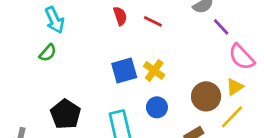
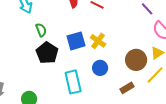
green semicircle: (48, 53) -> (41, 30), moved, turned -64
black pentagon: (66, 114) -> (47, 53), moved

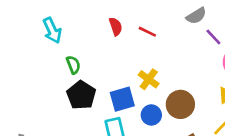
blue square: (76, 41) -> (122, 99), moved
brown circle: (136, 60) -> (180, 104), moved

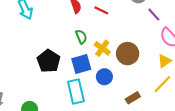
green semicircle: (73, 65) -> (81, 37), moved
brown circle: (180, 104) -> (128, 54), moved

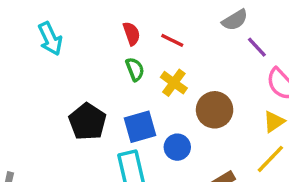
green semicircle: (81, 37) -> (135, 69), moved
yellow cross: (102, 48) -> (174, 83), moved

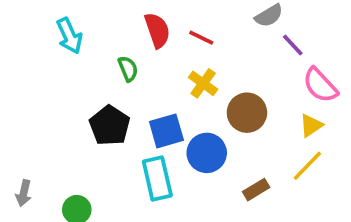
red semicircle: (132, 34) -> (157, 30), size x1.4
green semicircle: (135, 69) -> (128, 69), moved
blue circle: (177, 147) -> (207, 153), size x1.4

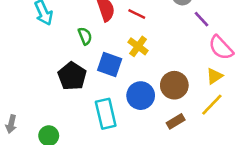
brown circle: (247, 113) -> (174, 85), moved
blue square: (166, 131) -> (110, 64), moved, turned 35

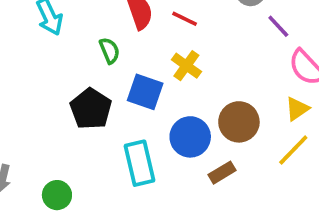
brown rectangle: (176, 121) -> (222, 173), moved

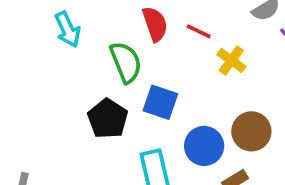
green semicircle: (110, 51) -> (126, 62), size x1.6
yellow cross: (186, 66) -> (231, 60), moved

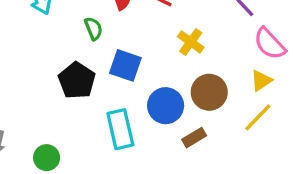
yellow cross: (231, 60) -> (191, 42), moved
green semicircle: (126, 62) -> (93, 29), size x0.6

